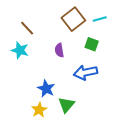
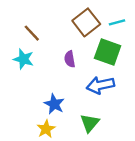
green square: (92, 44) -> (108, 52), size x1.6
green triangle: (66, 105) -> (90, 123), moved

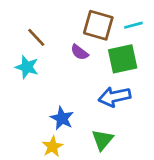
brown square: (86, 22) -> (98, 25), turned -36
green square: (108, 52) -> (123, 59), turned -32
purple semicircle: (70, 59) -> (79, 52), moved, turned -42

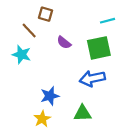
brown square: (98, 25) -> (45, 14), moved, size x0.6
blue star: (62, 118) -> (50, 96), turned 30
green triangle: (102, 140) -> (83, 113), turned 48

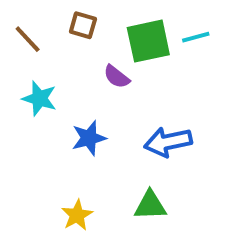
brown line: (29, 31) -> (28, 39), moved
green square: (99, 48) -> (148, 41), moved
blue star: (50, 96) -> (89, 138), moved

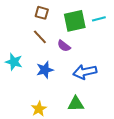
brown line: (28, 39) -> (40, 37), moved
purple semicircle: (117, 77) -> (64, 46), moved
cyan star: (39, 98) -> (14, 62), moved

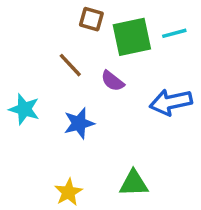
brown square: (42, 13) -> (91, 19), moved
blue arrow: (85, 72) -> (171, 102), moved

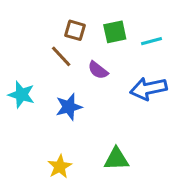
brown square: (91, 19) -> (75, 30), moved
cyan line: (174, 33) -> (151, 41), moved
green square: (132, 37) -> (115, 32), size x0.7

